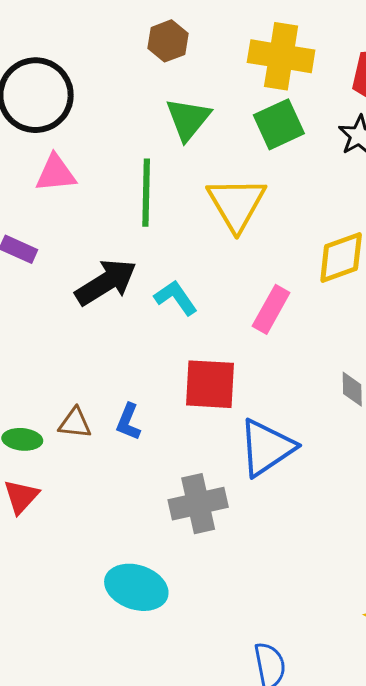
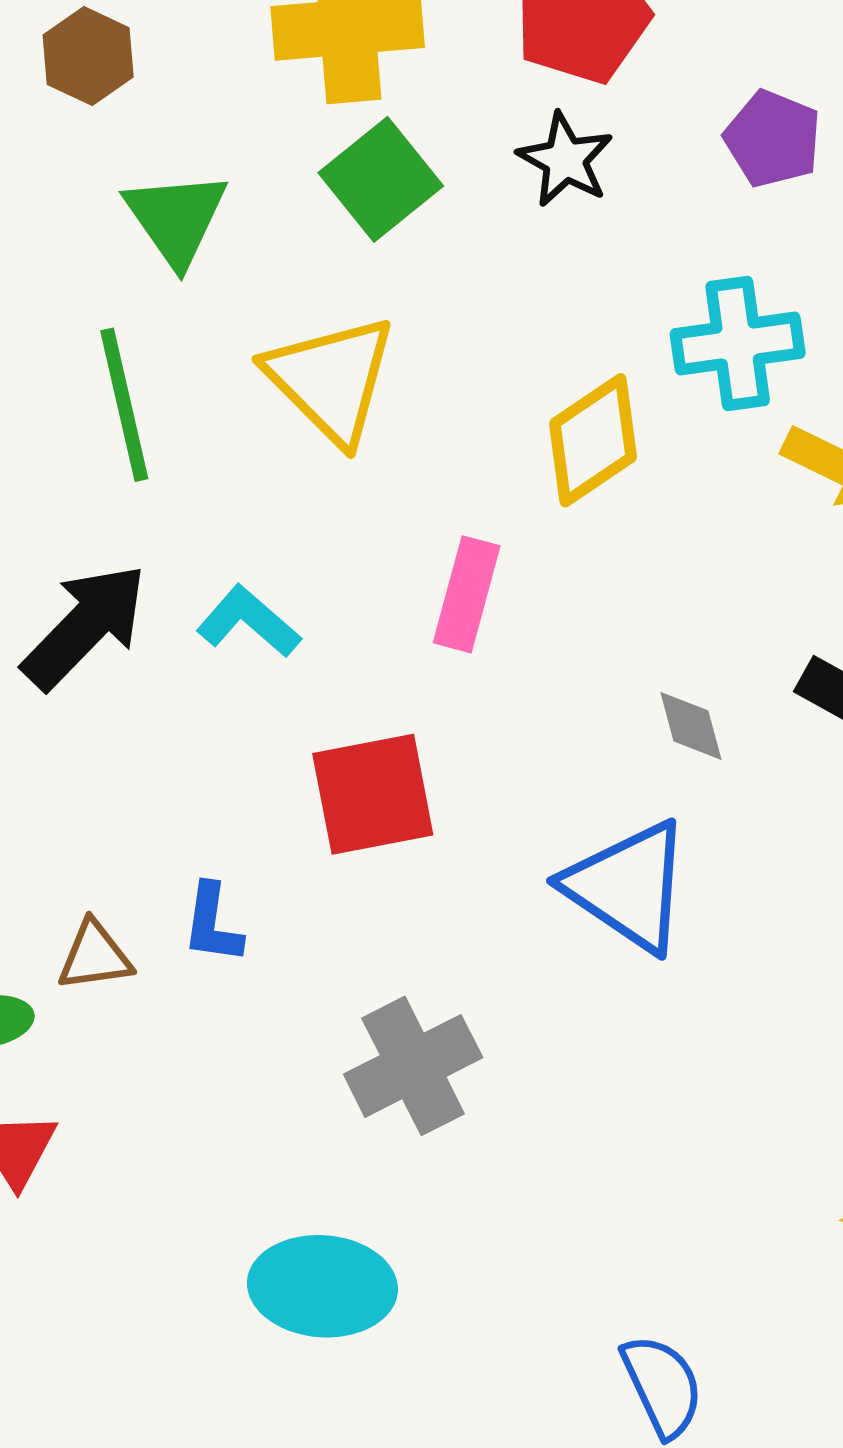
blue triangle: (267, 448) -> (628, 886), moved, turned -38

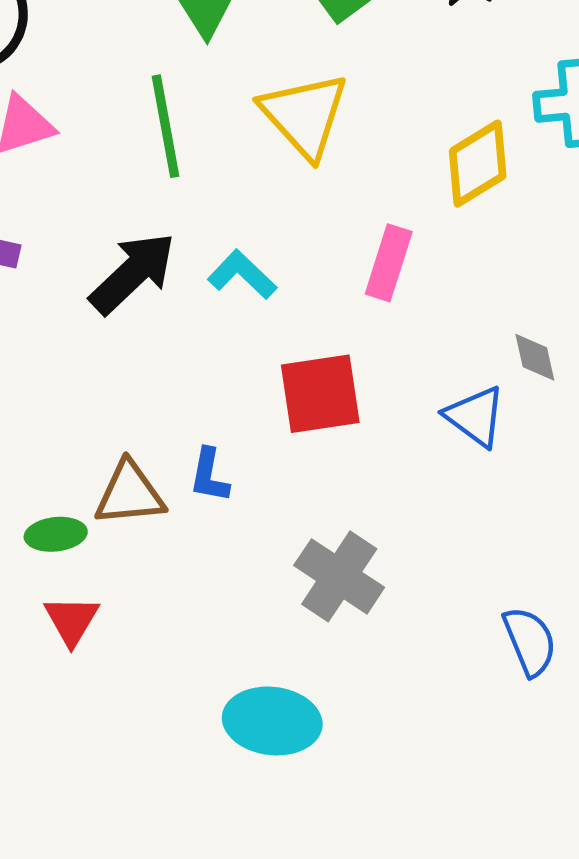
blue triangle: (628, 886) -> (475, 416), moved, size x0.7
brown triangle: (95, 956) -> (130, 494), size x1.4
gray cross: (413, 1066) -> (339, 576), turned -32
blue semicircle: (662, 1386) -> (530, 641), moved

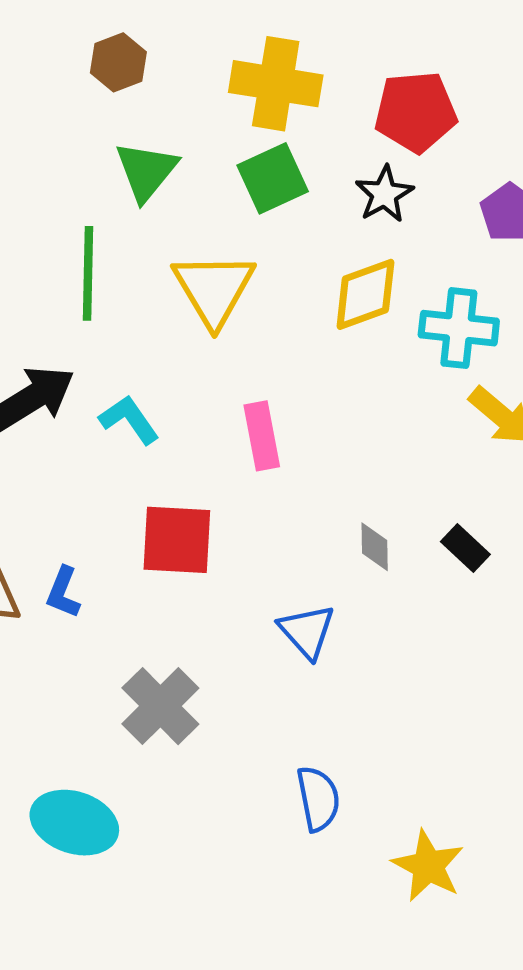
yellow diamond: (478, 164) -> (365, 294), moved
pink rectangle: (389, 263) -> (262, 436), turned -40
blue triangle: (475, 416) -> (307, 631), moved

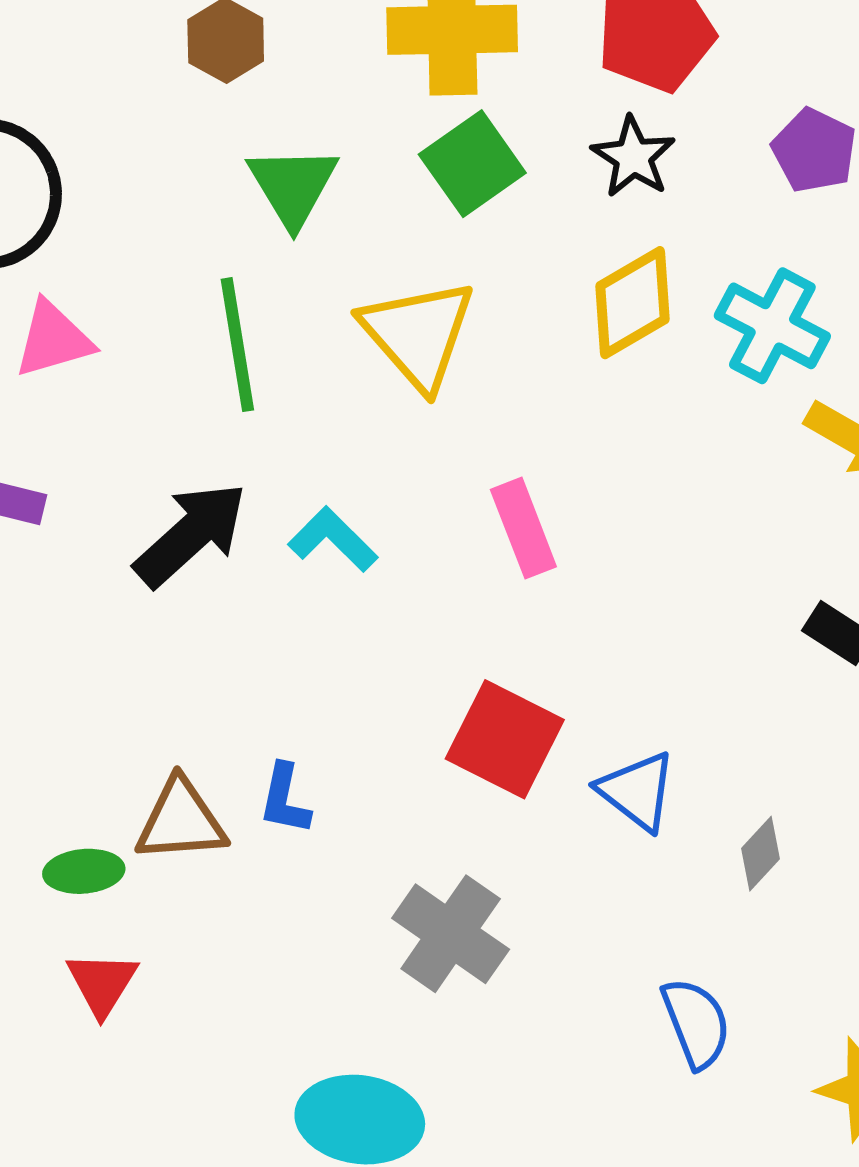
cyan cross: (459, 328) -> (772, 326), turned 32
red square: (177, 540) -> (505, 739), moved, turned 34
gray diamond: (375, 547) -> (761, 854), moved, turned 54

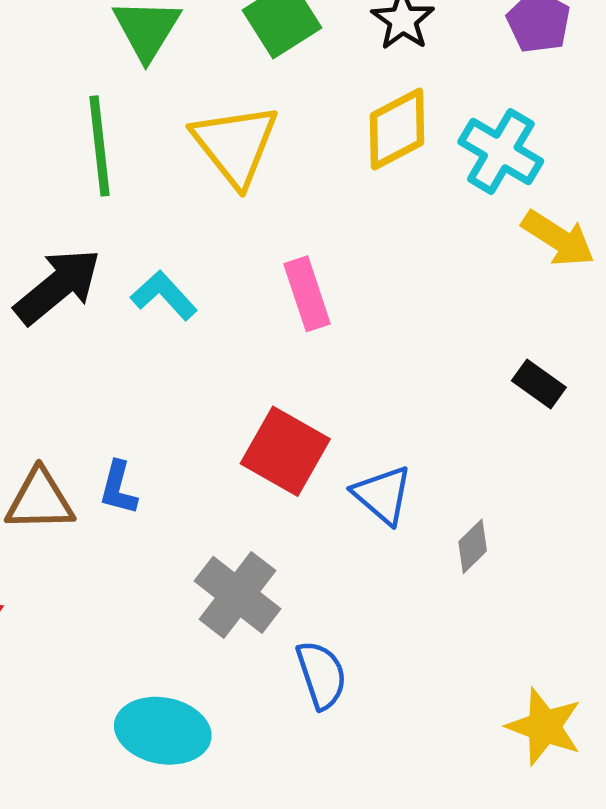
blue semicircle: (696, 1023) -> (321, 675), moved

